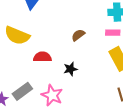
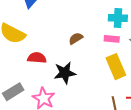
black star: (70, 69) -> (65, 73), size x1.5

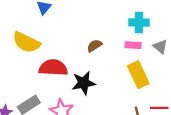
red semicircle: (37, 58) -> (53, 68), size x1.4

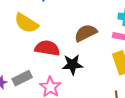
brown semicircle: (94, 46) -> (86, 33), size x1.6

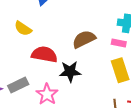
yellow semicircle: (26, 23) -> (23, 29), size x0.7

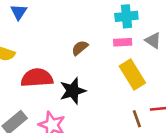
brown semicircle: (84, 39) -> (80, 48), size x0.6

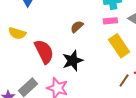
red semicircle: (37, 78) -> (44, 52), turned 70
brown line: (137, 119) -> (124, 80), turned 56

